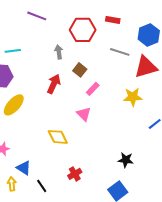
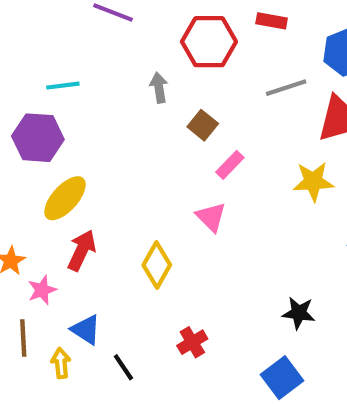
gray line: (120, 52) -> (286, 88), turned -36
red arrow: (54, 84) -> (82, 250), moved
yellow diamond: (58, 137) -> (157, 265), turned 55

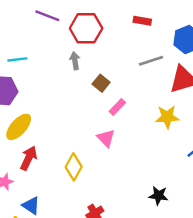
red hexagon: (209, 42) -> (86, 28), moved

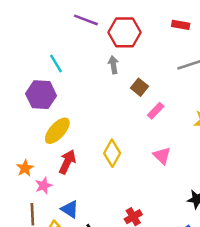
cyan line: (17, 59) -> (56, 64), turned 66
pink triangle: (106, 138) -> (162, 156), moved
yellow diamond: (74, 167) -> (112, 153), moved

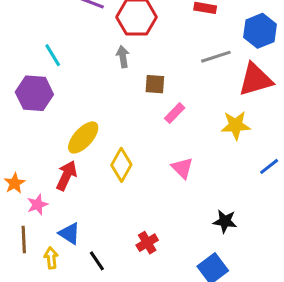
brown square: (139, 87) -> (155, 84), turned -35
yellow ellipse: (57, 131) -> (83, 137), moved

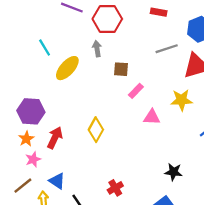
purple hexagon: (34, 93) -> (31, 111), moved
yellow ellipse: (83, 137) -> (67, 68), moved
pink triangle: (182, 168) -> (152, 117), moved, turned -42
orange star: (15, 183) -> (26, 139), moved
brown line: (24, 240) -> (23, 186), turned 54

